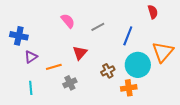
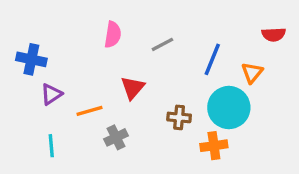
red semicircle: (153, 12) -> (274, 35), moved, turned 104
pink semicircle: (68, 21) -> (113, 35), turned 49
orange triangle: (163, 52) -> (252, 73), moved, size x0.6
brown cross: (108, 71) -> (179, 117), turned 32

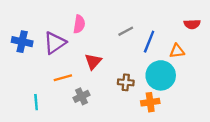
gray line: (162, 44) -> (126, 31), moved
orange triangle: (252, 73) -> (177, 51), turned 42
purple triangle: (51, 94) -> (55, 43), moved, size x1.5

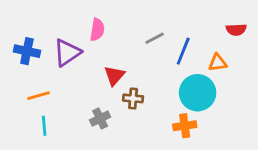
orange line: (63, 78) -> (38, 96), moved
brown cross: (126, 82) -> (133, 98), moved

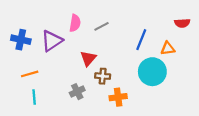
gray line: (155, 38) -> (102, 26), moved
orange cross: (185, 126) -> (118, 97), moved

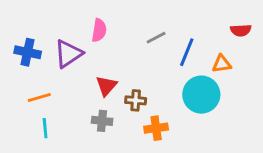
gray line: (102, 26) -> (156, 38), moved
red triangle: (88, 58) -> (106, 86), moved
gray cross: (77, 92) -> (102, 121), turned 32

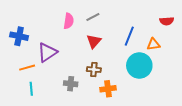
gray line: (156, 38) -> (93, 17), moved
purple triangle: (68, 54) -> (47, 52), moved
red triangle: (106, 86) -> (94, 41), moved

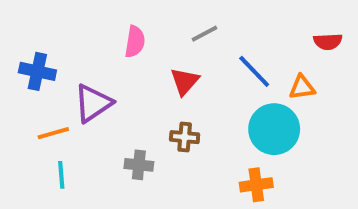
gray line: (93, 17) -> (205, 34), moved
blue line: (129, 36) -> (254, 71), turned -66
orange cross: (108, 89) -> (256, 185), moved

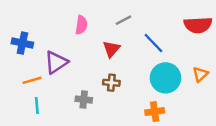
red semicircle: (328, 42) -> (198, 25), size x1.6
orange triangle: (302, 87) -> (200, 74), moved, turned -35

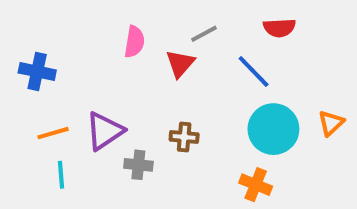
red semicircle: (198, 25) -> (279, 28), moved, size x0.7
red triangle: (111, 49) -> (180, 64), moved
purple triangle: (56, 62) -> (105, 131), moved
orange cross: (155, 112) -> (256, 185), turned 30

